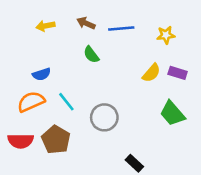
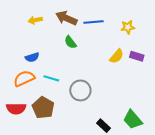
brown arrow: (86, 23) -> (66, 18), size x1.5
cyan line: (66, 102) -> (51, 78), turned -35
green trapezoid: (172, 113) -> (133, 120), moved

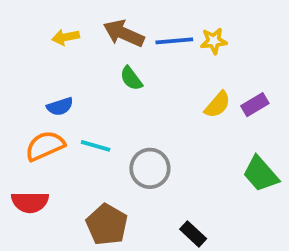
yellow star: (128, 27) -> (214, 41), moved
purple rectangle: (137, 56) -> (255, 105), turned -48
brown pentagon: (43, 108) -> (107, 225), moved
green trapezoid: (133, 120) -> (261, 174), moved

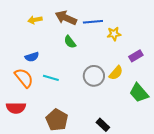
yellow star: (214, 41) -> (114, 34), moved
yellow semicircle: (217, 105) -> (116, 73), moved
orange semicircle: (45, 146) -> (24, 78), turned 75
gray circle: (150, 168) -> (94, 76), moved

